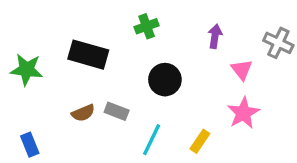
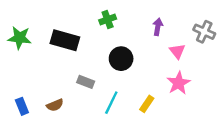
green star: (26, 70) -> (20, 38), moved
brown semicircle: (83, 113) -> (55, 105), moved

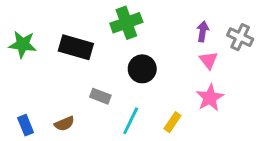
green cross: (108, 19) -> (126, 23), size x1.5
purple arrow: (158, 27) -> (203, 31), moved

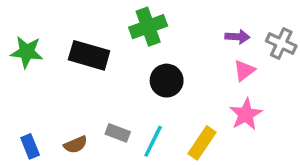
purple arrow: (203, 31) -> (237, 37), turned 84
pink triangle: (208, 60) -> (244, 70), turned 30
gray rectangle: (100, 96) -> (118, 133), moved
yellow rectangle: (172, 122) -> (202, 143), size x1.4

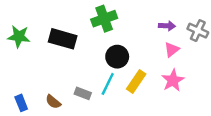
cyan line: (153, 141) -> (108, 84), moved
yellow rectangle: (202, 143) -> (136, 82), moved
brown semicircle: (76, 145) -> (53, 102), turned 63

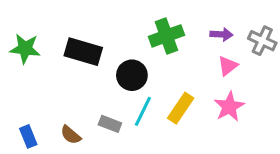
green cross: (104, 19) -> (166, 36), moved
black circle: (117, 57) -> (132, 75), moved

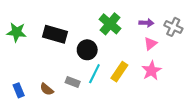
green cross: (166, 36) -> (110, 24), turned -30

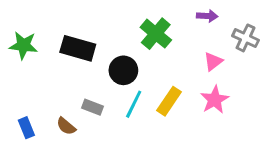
purple arrow: (146, 23) -> (207, 16), moved
gray rectangle: (73, 82) -> (93, 107), moved

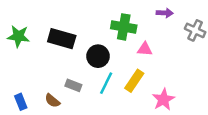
green cross: (156, 34) -> (124, 27), turned -30
pink triangle: (213, 62) -> (145, 49), moved, turned 42
pink star: (215, 100) -> (163, 99), moved

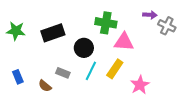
purple arrow: (165, 13) -> (150, 15), moved
black rectangle: (62, 39) -> (53, 33), turned -35
pink triangle: (145, 49) -> (124, 42), size x1.5
blue rectangle: (21, 102) -> (18, 77), moved

